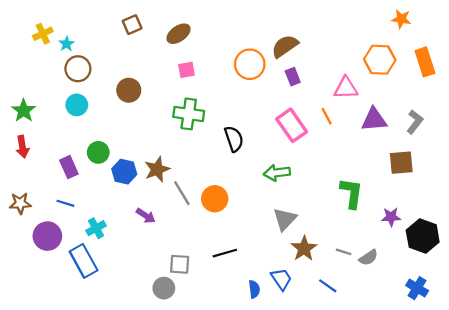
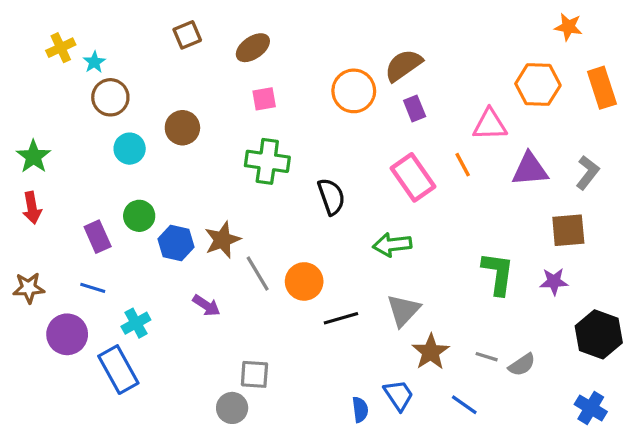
cyan circle: (77, 105) -> (130, 149), moved
purple star: (391, 217) -> (554, 281), moved
black line: (225, 253) -> (341, 318), moved

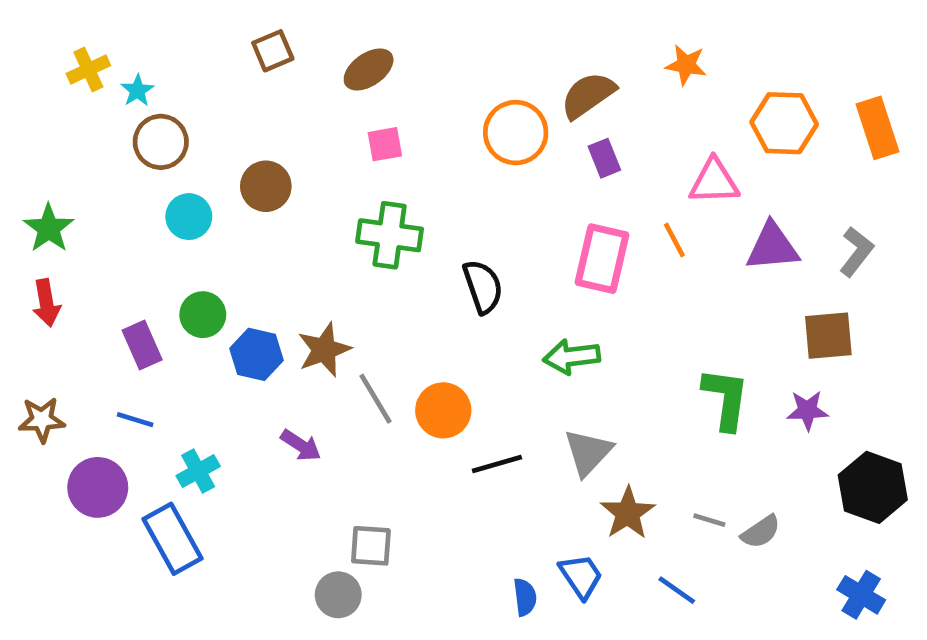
orange star: (568, 27) -> (686, 65), moved
pink rectangle: (413, 177) -> (602, 259), turned 48

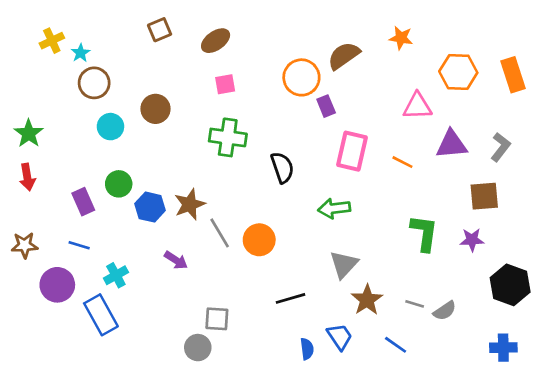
purple rectangle: (604, 158) -> (326, 106), moved
orange line: (674, 240) -> (402, 162), moved, turned -35
black line: (497, 464) -> (291, 298), moved
blue cross: (861, 595) -> (503, 348), turned -32

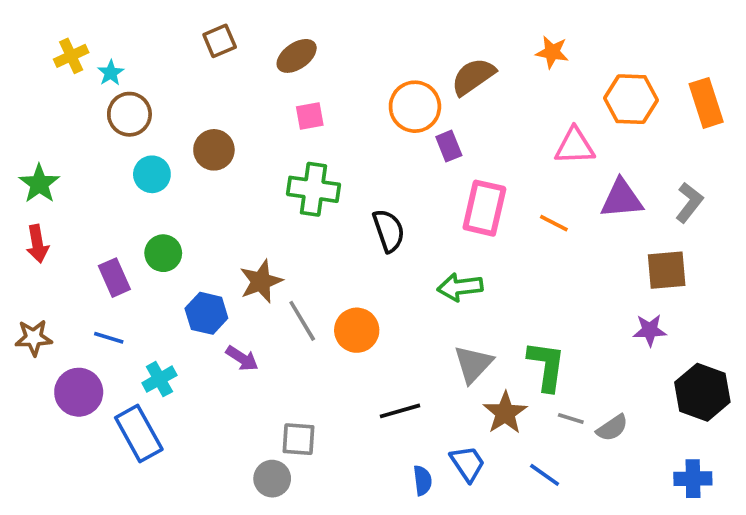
blue hexagon: (150, 207) -> (206, 313), moved
green L-shape: (424, 233) -> (546, 366), moved

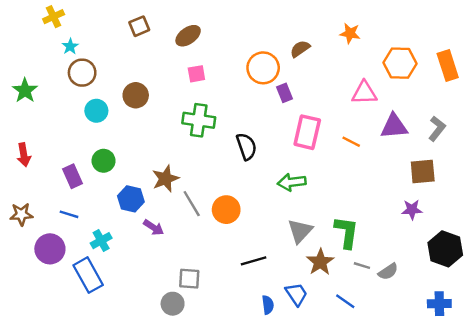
yellow cross: (71, 56) -> (54, 17), moved
brown semicircle: (473, 77) -> (300, 49), size x0.7
green star: (39, 184) -> (25, 91), moved

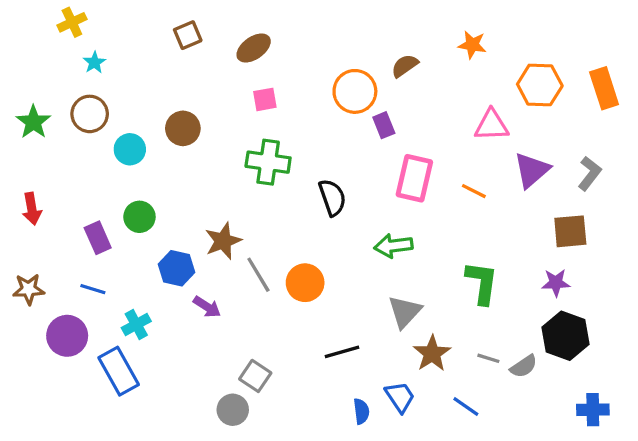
brown circle: (82, 73) -> (90, 114), moved
purple triangle: (394, 126) -> (532, 170), turned -36
green L-shape: (346, 232) -> (482, 283), moved
black hexagon: (445, 249) -> (565, 336), moved
gray square: (189, 279) -> (255, 376), turned 30

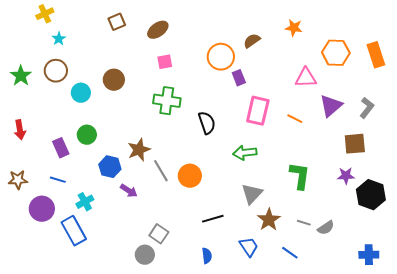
black hexagon: (565, 336) -> (371, 195), moved
blue semicircle: (361, 411) -> (207, 256), moved

